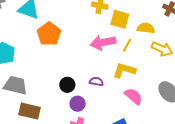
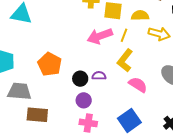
orange pentagon: (49, 34) -> (50, 64), moved
yellow L-shape: (124, 70) -> (125, 60), turned -60
black circle: (67, 85) -> (80, 79), moved

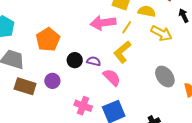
pink semicircle: (138, 85) -> (112, 77), moved
purple circle: (84, 100) -> (52, 81), moved
pink cross: (88, 123) -> (83, 106), moved

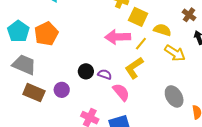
orange pentagon: (48, 40) -> (46, 34), moved

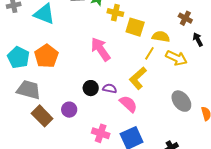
pink arrow: (118, 37) -> (101, 49), moved, turned 65
yellow line: (141, 44) -> (149, 53), moved
brown rectangle: (34, 93) -> (42, 116), turned 30

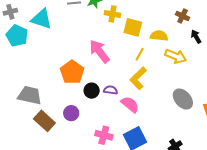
yellow line: (149, 53) -> (140, 54), moved
orange pentagon: (46, 56) -> (72, 72), moved
cyan pentagon: (18, 57) -> (17, 36), moved

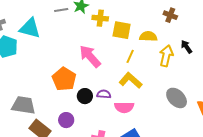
black arrow: (196, 37) -> (186, 47), moved
yellow arrow: (176, 56) -> (166, 56), turned -95
yellow L-shape: (138, 78) -> (131, 80), turned 90
pink semicircle: (130, 105) -> (124, 107), turned 144

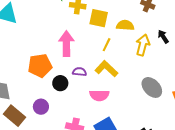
pink arrow: (90, 56) -> (66, 44), turned 40
orange pentagon: (64, 79) -> (40, 66), turned 30
purple semicircle: (104, 94) -> (79, 72), moved

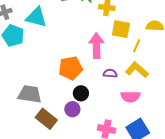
yellow square: (99, 18) -> (121, 29), moved
black circle: (60, 83) -> (81, 93), moved

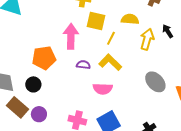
black circle: (81, 93) -> (33, 84), moved
purple circle: (72, 109) -> (39, 114), moved

